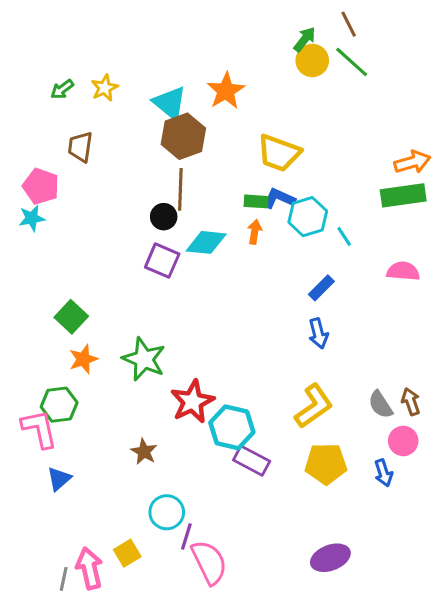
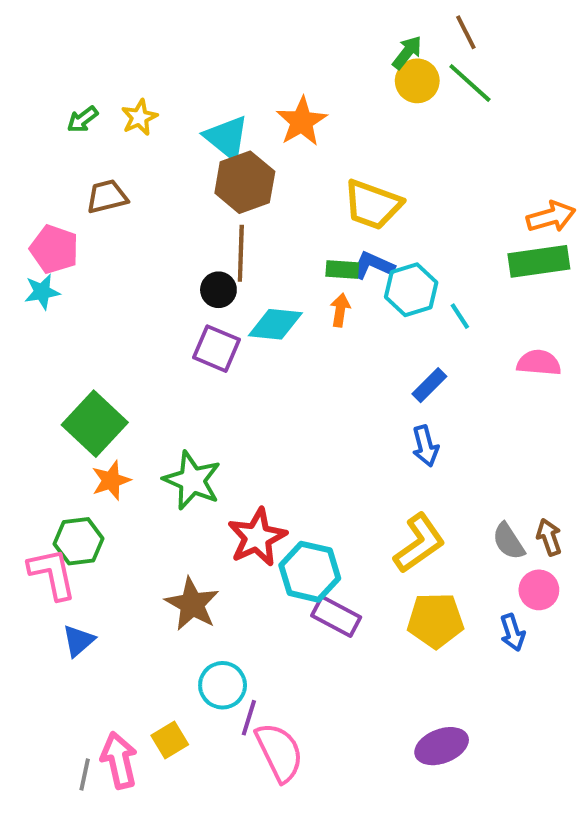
brown trapezoid: (80, 147) -> (107, 196), turned 68
green square: (71, 317) -> (95, 424), size x1.4
brown star: (144, 452) -> (192, 604), size x1.5

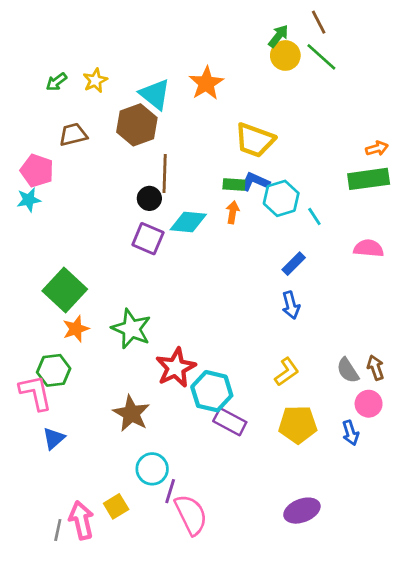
brown hexagon: (245, 182) -> (137, 125), moved
orange arrow: (551, 217) -> (377, 148), size x0.7
yellow L-shape: (419, 543) -> (287, 372), size x0.7

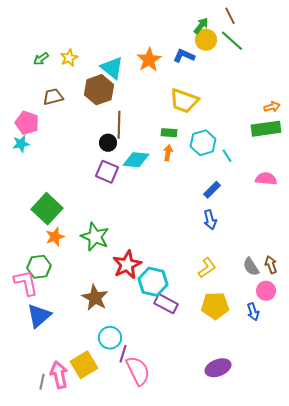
blue L-shape: (255, 182) -> (184, 56), moved
blue triangle: (54, 438) -> (39, 316), size x1.5
yellow square: (116, 506) -> (84, 365), size x1.5

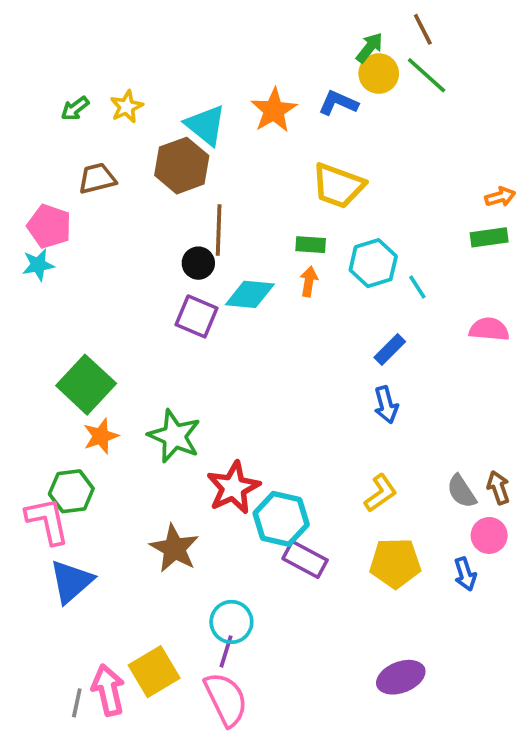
green rectangle: (266, 129) -> (489, 237), size x0.7
cyan circle: (110, 338) -> (231, 622), moved
pink semicircle: (138, 371) -> (226, 699), moved

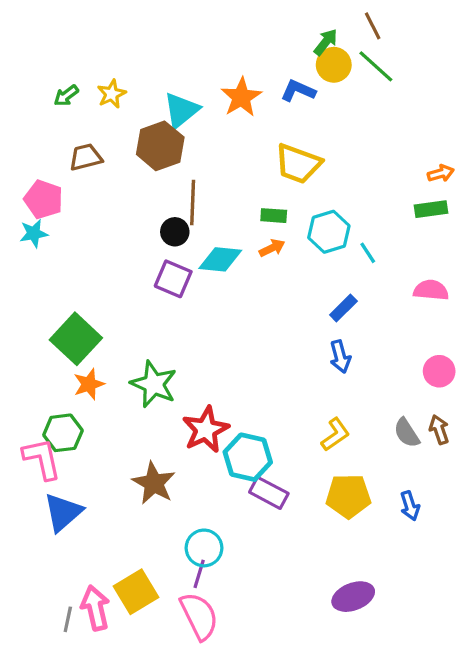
cyan triangle: (206, 125) -> (181, 110), turned 42
orange arrow: (309, 281) -> (272, 248), turned 55
pink circle: (489, 535) -> (439, 371), moved

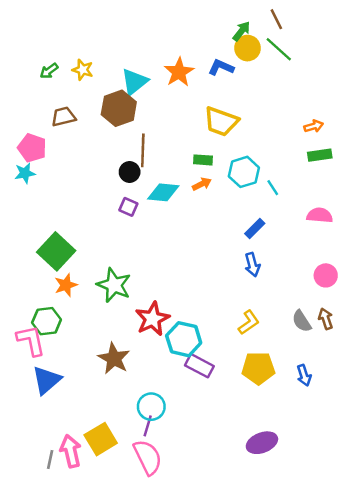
yellow star: (112, 94) -> (83, 70), turned -30
orange arrow: (441, 173) -> (314, 126), moved
purple square: (173, 279) -> (128, 207), size x0.7

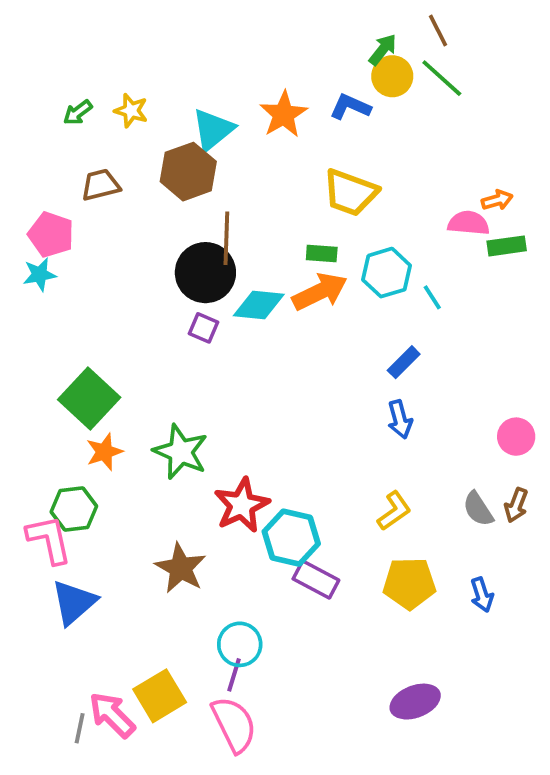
black circle: (130, 172) -> (205, 273), size x1.8
orange arrow: (202, 184) -> (320, 292), size x1.8
pink semicircle: (320, 215) -> (468, 223), moved
brown arrow: (326, 319) -> (516, 505), turned -140
pink arrow: (71, 451) -> (112, 715), turned -32

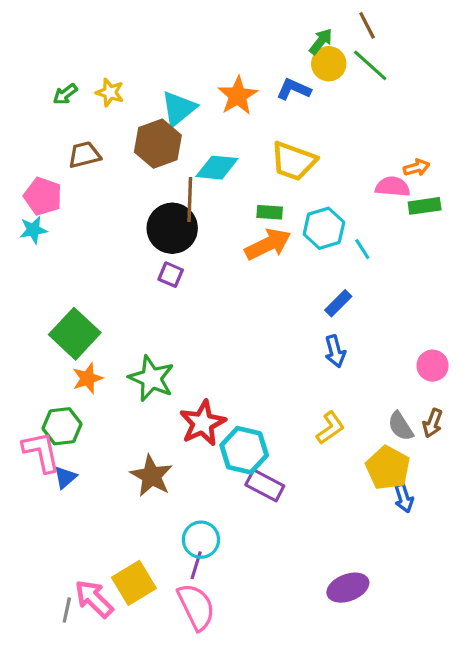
cyan diamond: (259, 305) -> (217, 168), moved
yellow pentagon: (409, 583) -> (388, 468), moved, turned 30
blue triangle: (74, 602) -> (65, 477), moved, size x0.6

